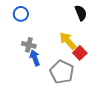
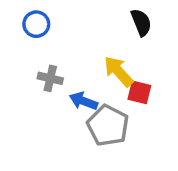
red square: (80, 53) -> (139, 92), turned -32
blue arrow: (35, 58) -> (83, 101), moved, turned -49

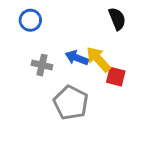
blue arrow: (83, 101) -> (77, 58), moved
gray pentagon: (108, 126) -> (71, 103), moved

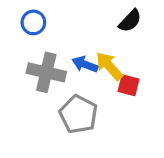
black semicircle: (117, 19) -> (130, 21), turned 65
gray cross: (42, 65) -> (46, 72), size x1.6

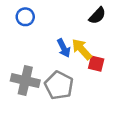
blue arrow: (85, 64) -> (64, 48), turned -138
gray cross: (46, 72) -> (25, 81), moved

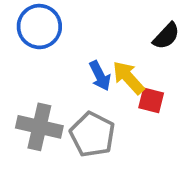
black semicircle: (97, 16) -> (166, 36), moved
blue circle: (25, 17) -> (39, 27), size x1.5

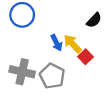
red square: (151, 100) -> (85, 57), turned 32

